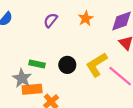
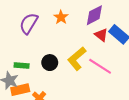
purple semicircle: (51, 20) -> (29, 23), size x1.5

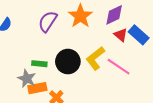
orange star: (61, 17) -> (80, 16), size x1.6
black circle: (50, 63) -> (68, 62), size x1.5

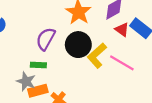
purple semicircle: (48, 21) -> (46, 39), moved
black circle: (68, 62) -> (78, 45), moved

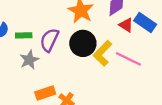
green rectangle: (38, 65) -> (24, 35), moved
gray star: (26, 81) -> (29, 60), moved, turned 30

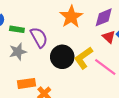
purple semicircle: (49, 40) -> (39, 37), turned 115
black circle: (83, 43) -> (62, 57), moved

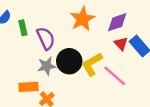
green rectangle: (17, 29) -> (23, 28), turned 64
gray star: (18, 52) -> (47, 66), moved

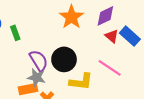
purple semicircle: (46, 38) -> (39, 60), moved
yellow L-shape: (92, 64) -> (81, 82), moved, turned -135
gray star: (47, 66) -> (36, 77), moved, turned 30

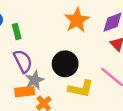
purple semicircle: (39, 60) -> (23, 61), moved
gray star: (36, 77) -> (35, 80), turned 30

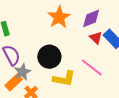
orange rectangle: (25, 92) -> (14, 82), turned -36

